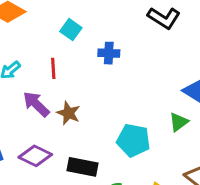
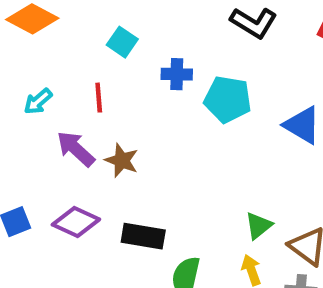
green triangle: (179, 122) -> (259, 226), moved
cyan pentagon: (133, 140) -> (228, 99), moved

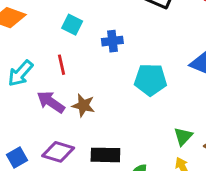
cyan pentagon: (228, 99) -> (150, 80), moved
cyan arrow: (38, 101) -> (20, 73), size x1.4

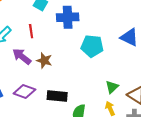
blue cross: (112, 41) -> (68, 17), size x1.5

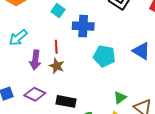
red line: (31, 31) -> (56, 47), moved
purple arrow: (22, 56) -> (35, 60), turned -126

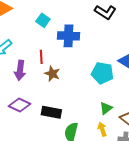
cyan pentagon: (104, 56) -> (102, 73), moved
brown star: (57, 66) -> (52, 74), moved

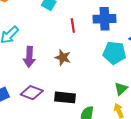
blue cross: (69, 36) -> (105, 19), moved
red line: (41, 57) -> (73, 26), moved

